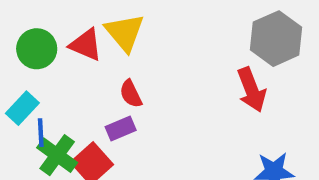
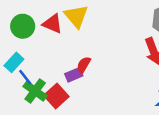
red semicircle: (131, 94) -> (84, 65), moved, turned 56
blue line: (41, 133) -> (25, 77), turned -35

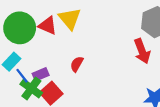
green circle: (23, 26) -> (20, 28), size x1.4
purple rectangle: (74, 75) -> (41, 74), moved

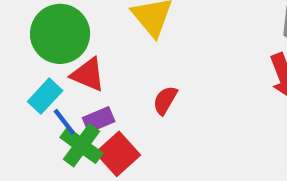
red triangle: (48, 26) -> (88, 75), moved

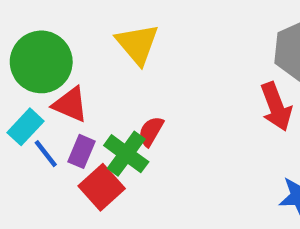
purple rectangle: (99, 120) -> (81, 151), turned -44
green cross: (81, 145) -> (126, 154), moved

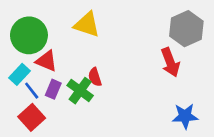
yellow triangle: (137, 44) -> (87, 25), turned -32
red semicircle: (151, 131) -> (95, 77), turned -48
red square: (102, 187) -> (32, 117), moved

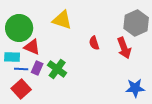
cyan rectangle: (20, 74) -> (12, 57), turned 49
red semicircle: (95, 77) -> (94, 43), moved
blue line: (32, 91) -> (21, 69), turned -48

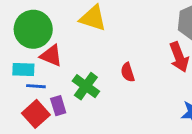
red semicircle: (94, 43) -> (128, 72), moved
purple rectangle: (37, 68) -> (58, 106), moved, turned -40

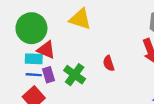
cyan rectangle: (23, 70) -> (34, 59), moved
purple rectangle: (58, 106) -> (48, 75), moved

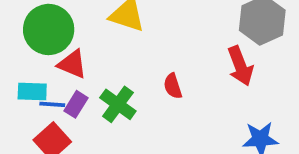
cyan rectangle: (34, 59) -> (32, 92), moved
purple rectangle: (48, 75) -> (76, 104), turned 49

